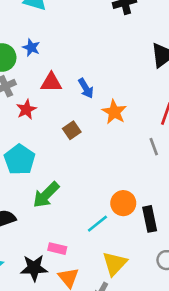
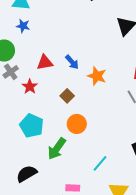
blue star: (31, 48) -> (23, 26), moved
orange circle: (123, 203) -> (77, 124), moved

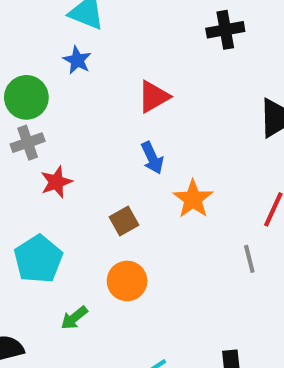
red triangle: (45, 62) -> (154, 97), moved, turned -36
green arrow: (57, 149) -> (74, 318), size x0.6

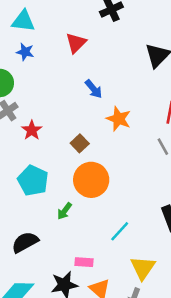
red triangle: (154, 97) -> (76, 43), moved
blue arrow: (152, 158) -> (94, 89), moved
orange circle: (127, 281) -> (91, 180), size x1.4

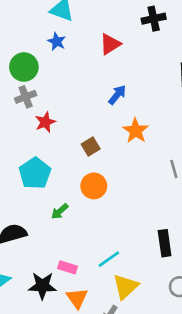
blue arrow: (94, 89) -> (117, 95), turned -114
orange circle: (91, 180) -> (94, 186), size x0.7
cyan line: (120, 231) -> (109, 259), moved

